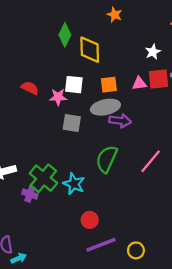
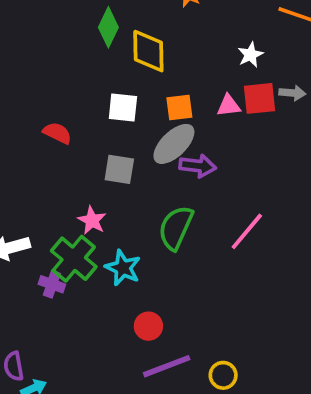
red semicircle: (30, 88) -> (57, 133), moved
pink star: (58, 97) -> (92, 220), moved, turned 30
gray ellipse: (105, 107) -> (174, 144), turned -32

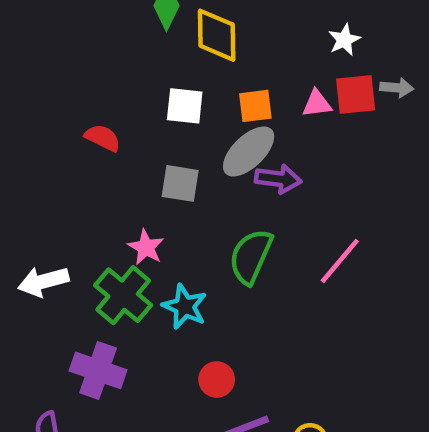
purple cross: (52, 284) -> (98, 370), moved, size x1.6

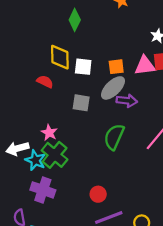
yellow diamond: (217, 35) -> (60, 57), moved
pink triangle: (317, 104) -> (145, 66), size x1.5
pink star: (146, 247) -> (49, 133), moved
cyan star: (185, 307) -> (35, 160), moved

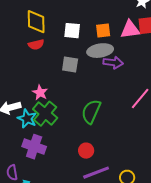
yellow diamond: (60, 57) -> (36, 22), moved
red semicircle: (45, 82) -> (36, 45), turned 140
gray ellipse: (113, 88) -> (100, 51), turned 35
green semicircle: (114, 137) -> (91, 112), moved

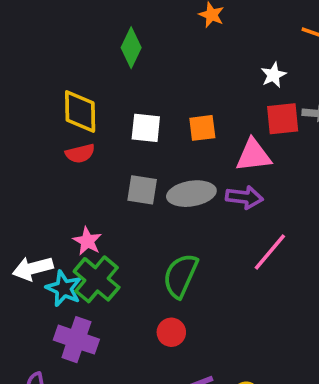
pink triangle: (130, 30) -> (253, 155), moved
gray ellipse: (100, 51) -> (191, 194), moved
purple arrow: (113, 63) -> (244, 197), moved
red circle: (86, 151) -> (171, 332), moved

